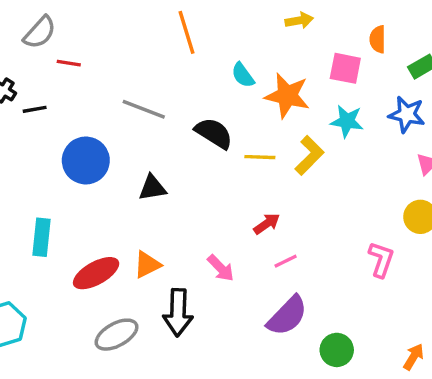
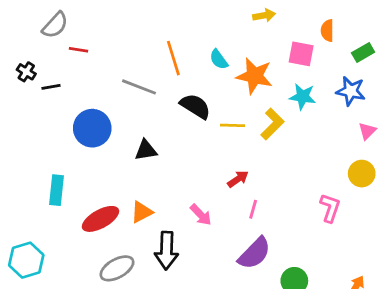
orange line: (187, 32) -> (173, 58), moved
pink line: (286, 261) -> (253, 209), turned -48

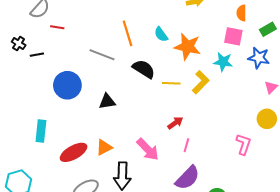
pink square: (301, 54) -> (233, 36), moved
pink arrow: (201, 215) -> (148, 149), size x1.4

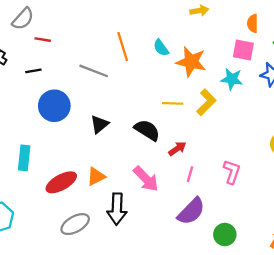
black line: (37, 55) -> (33, 71), moved
black semicircle: (144, 69) -> (147, 130), moved
black triangle: (107, 102) -> (100, 124), turned -30
pink L-shape: (243, 144) -> (232, 172), moved

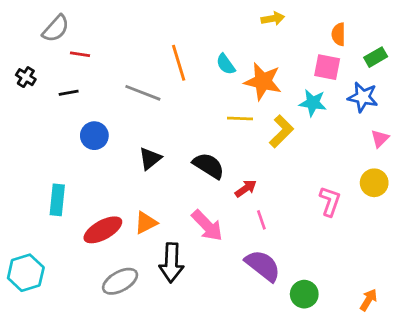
yellow line: (173, 103) -> (240, 119), moved
blue circle: (54, 106) -> (94, 136), size x0.7
pink L-shape: (232, 172) -> (330, 201), moved
pink line: (190, 174) -> (261, 220), turned -35
purple semicircle: (191, 211) -> (263, 266), turned -96

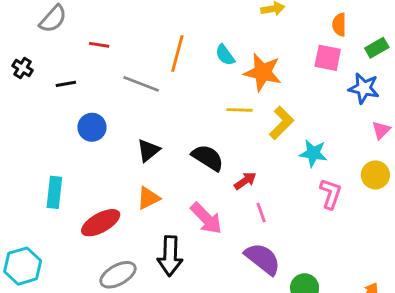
red line: (80, 54) -> (99, 45), moved
orange line: (179, 63) -> (177, 54), turned 32
cyan star: (313, 103) -> (313, 153), moved
orange triangle: (146, 223) -> (148, 198), moved

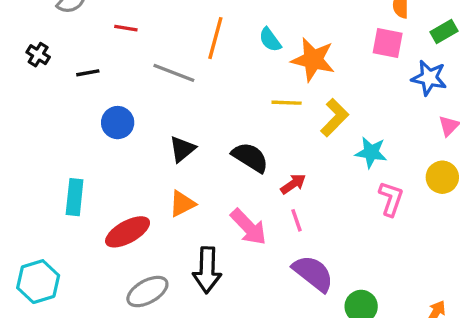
pink line: (261, 213) -> (297, 220), moved

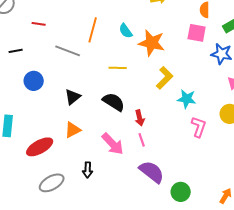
yellow line: (287, 103) -> (118, 68), moved
red arrow: (293, 184) -> (140, 118), turned 112
black arrow: (207, 270) -> (88, 170), size x0.6

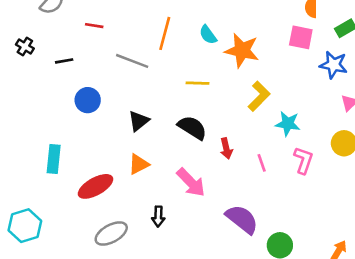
pink line: (142, 140) -> (262, 163), moved

